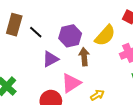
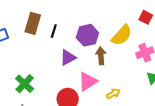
black line: (36, 32) -> (54, 31), turned 64

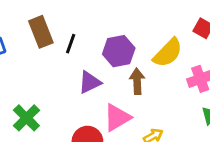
brown rectangle: (33, 23) -> (41, 32), turned -40

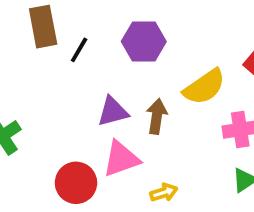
purple hexagon: (119, 51) -> (144, 42), moved
purple triangle: (90, 82) -> (113, 112), moved

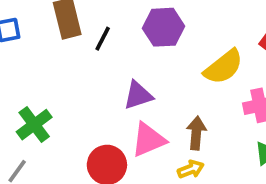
brown arrow: (157, 116) -> (196, 133), moved

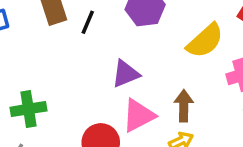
green cross: (34, 125) -> (28, 109), turned 32

